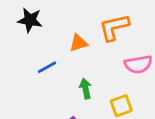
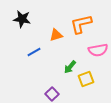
green arrow: (86, 89) -> (70, 67), moved, turned -128

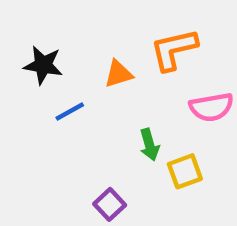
black star: (22, 19) -> (43, 65), moved
green arrow: (70, 67) -> (149, 145), turned -56

